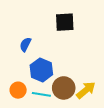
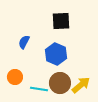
blue hexagon: (41, 70) -> (56, 54), moved
orange circle: (18, 90) -> (15, 77), moved

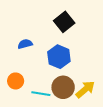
black square: (61, 21) -> (64, 22), turned -36
blue semicircle: (24, 42) -> (25, 44), turned 48

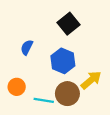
blue semicircle: (25, 44) -> (27, 47), turned -48
yellow arrow: (85, 89) -> (91, 80), moved

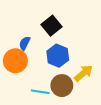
black square: (69, 24) -> (52, 26), moved
orange circle: (17, 87) -> (15, 61), moved, size x1.5

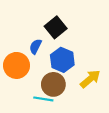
blue semicircle: (25, 43) -> (35, 46), moved
brown circle: (62, 86) -> (53, 84), moved

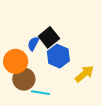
black square: (56, 27) -> (49, 37), moved
brown circle: (53, 84) -> (24, 79), moved

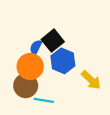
orange circle: (16, 61) -> (30, 67), moved
yellow arrow: (84, 74) -> (91, 80), turned 84

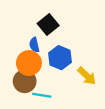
black square: (53, 41) -> (48, 25), moved
blue semicircle: (36, 47) -> (34, 45), turned -40

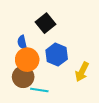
blue semicircle: (34, 45) -> (22, 42), moved
yellow arrow: (87, 76) -> (82, 72), turned 72

